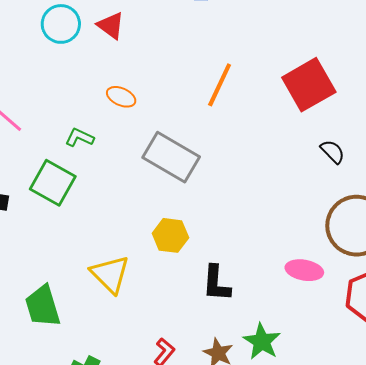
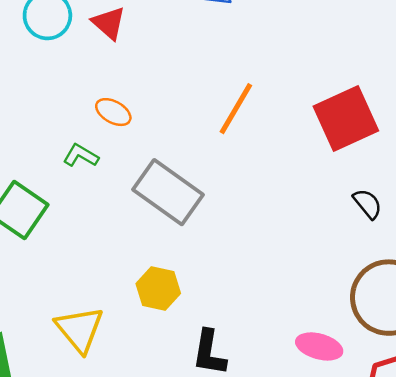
green L-shape: (79, 137) -> (81, 156), moved

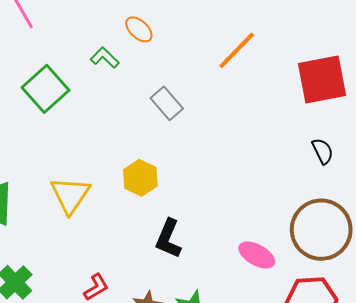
gray rectangle: (168, 192) -> (167, 103), size x0.6

